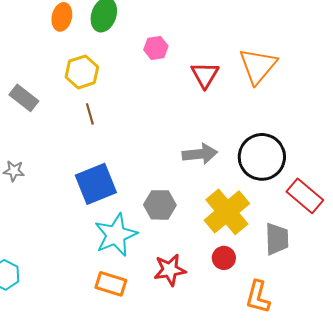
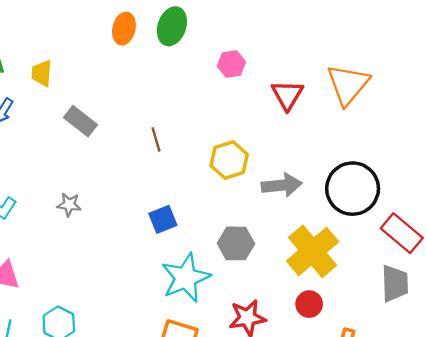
yellow hexagon: (82, 72) -> (229, 160), moved
blue square: (96, 184) -> (163, 219), size x0.6
gray trapezoid: (277, 239) -> (395, 283), moved

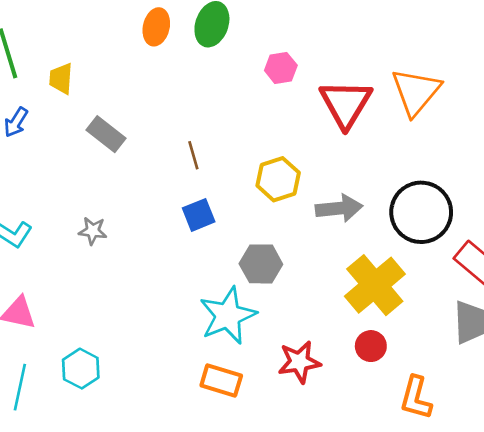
red triangle: (287, 95) -> (346, 104), size x1.4
blue square: (163, 219) -> (199, 215), moved
gray hexagon: (236, 243) -> (261, 264), moved

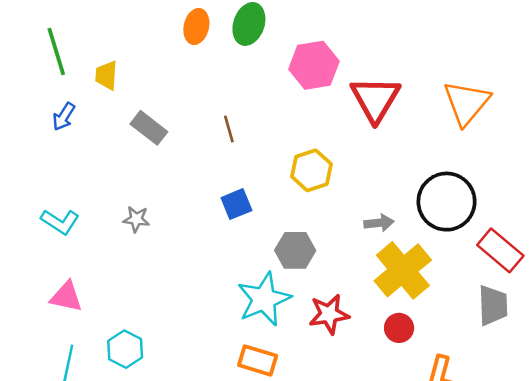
pink hexagon: (281, 68) -> (314, 65), size x1.6
orange triangle: (416, 92) -> (467, 103), moved
brown line: (193, 155) -> (229, 129), moved
gray arrow: (339, 208) -> (379, 223), moved, size x0.7
red star: (299, 362) -> (329, 314), moved

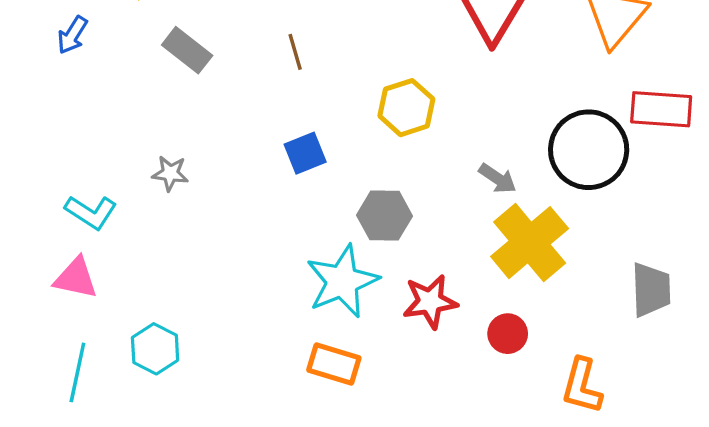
cyan L-shape: (60, 222) -> (91, 212), moved
gray arrow: (379, 223) -> (498, 178), turned 40
red rectangle: (500, 250) -> (661, 109), moved, turned -36
red circle: (399, 328) -> (508, 334), moved

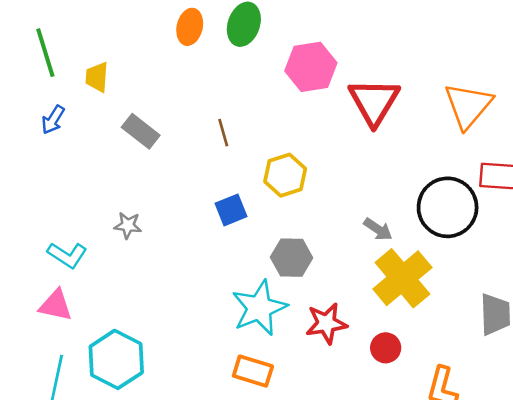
yellow hexagon: (406, 108) -> (285, 175), moved
cyan hexagon: (155, 349) -> (116, 359), size x1.5

